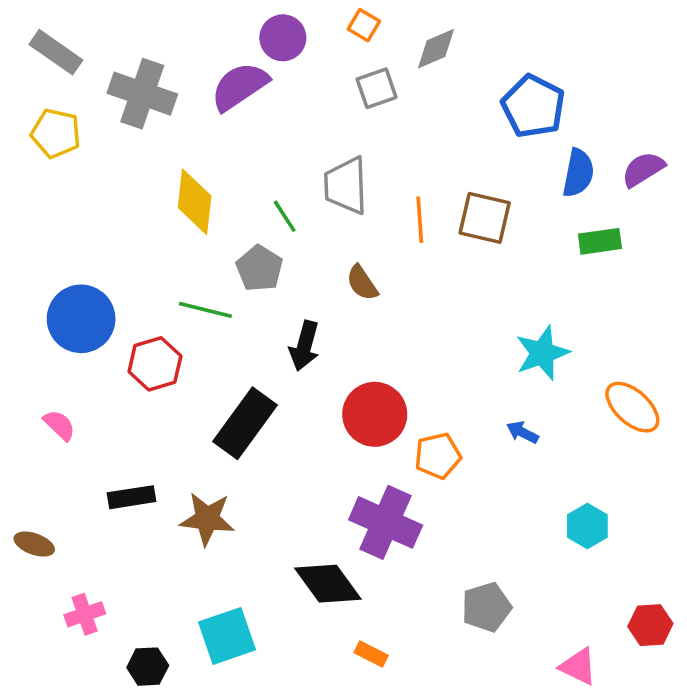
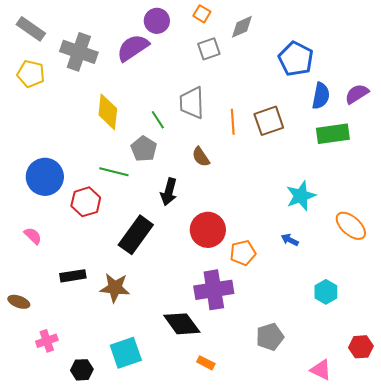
brown square: (485, 218) -> (269, 121), turned -32
green rectangle: (600, 241) -> (333, 134), size x1.4
purple cross: (386, 522) -> (214, 290), turned -33

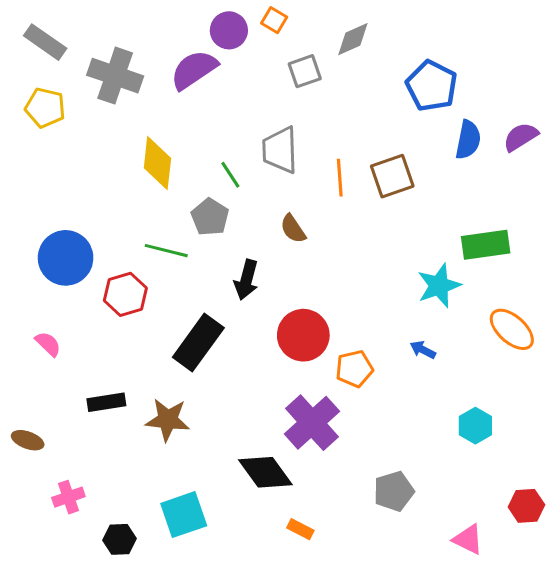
orange square: (202, 14) -> (274, 20), moved
green rectangle: (333, 134) -> (486, 245), moved
purple cross: (214, 290) -> (312, 423), turned -33

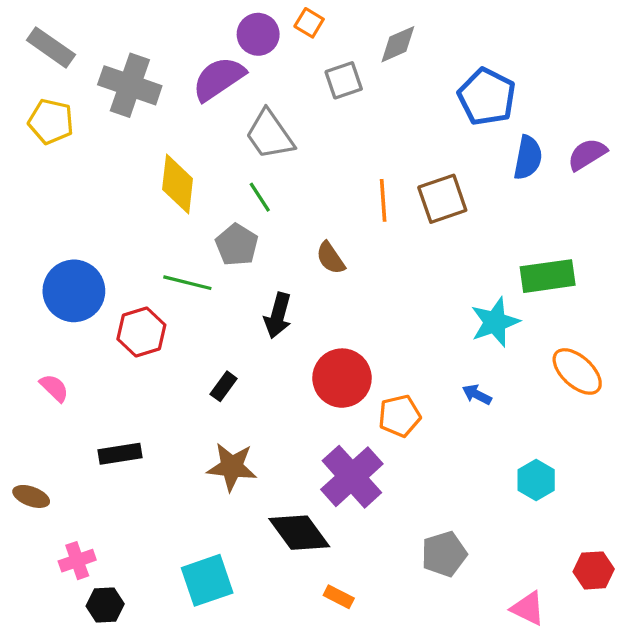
gray trapezoid: (280, 150) -> (270, 135), moved, turned -33
black rectangle: (198, 342) -> (224, 386), size x0.5
brown star: (168, 420) -> (232, 467), moved
black hexagon: (120, 539) -> (105, 605), moved

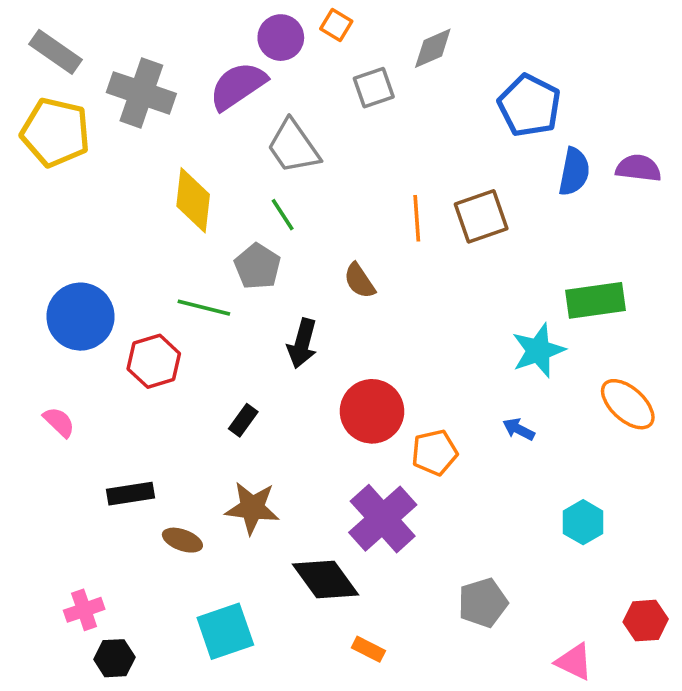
yellow pentagon: (51, 121) -> (55, 132), size x1.4
purple semicircle: (587, 154) -> (638, 168), turned 39
brown ellipse: (31, 496) -> (182, 540), moved

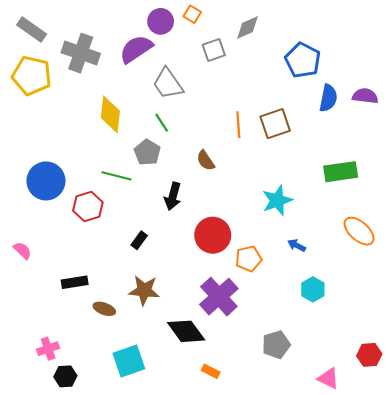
cyan star: (538, 351) -> (277, 200), moved
pink semicircle: (59, 422) -> (22, 251), moved
cyan hexagon: (583, 522) -> (313, 289), moved

